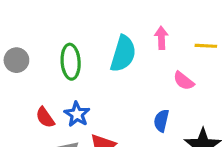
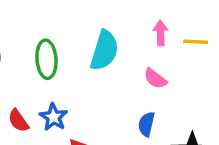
pink arrow: (161, 38) -> (160, 33), moved
pink semicircle: (184, 81) -> (155, 79), moved

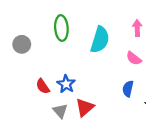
green ellipse: (46, 59) -> (61, 28), moved

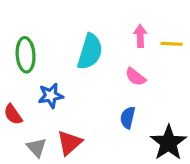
green ellipse: (61, 28) -> (26, 55), moved
blue star: (66, 84) -> (51, 96), moved, turned 30

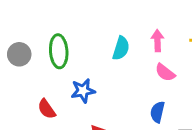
pink arrow: (140, 36) -> (157, 41), moved
cyan semicircle: (90, 52) -> (121, 48), size x0.7

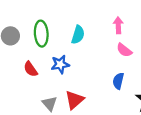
cyan semicircle: (121, 48) -> (78, 35), moved
red semicircle: (47, 109) -> (31, 69), moved

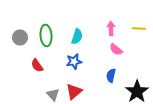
blue star: (60, 64) -> (74, 61), moved

